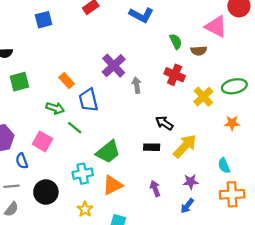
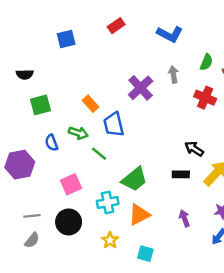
green semicircle: (176, 41) -> (206, 62), turned 49
gray arrow: (137, 85) -> (173, 74), moved
pink square: (42, 141) -> (71, 184), moved, turned 36
blue semicircle: (22, 161) -> (52, 143), moved

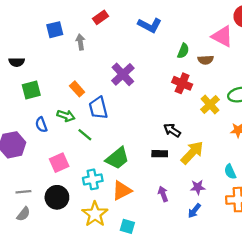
gray arrow: (173, 74) -> (80, 42), moved
yellow star: (110, 240) -> (95, 214), size x1.6

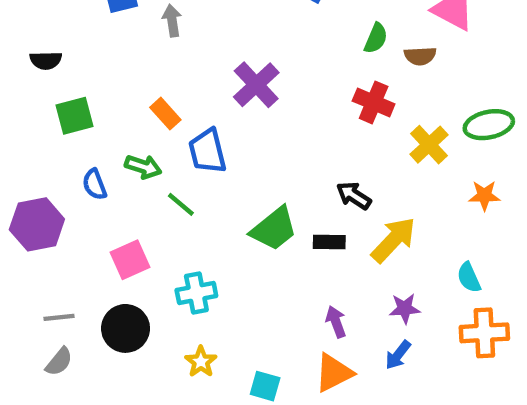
green trapezoid: (117, 158) -> (274, 229), moved
orange triangle: (122, 191) -> (334, 373), moved
yellow star: (95, 214) -> (201, 362), size x0.6

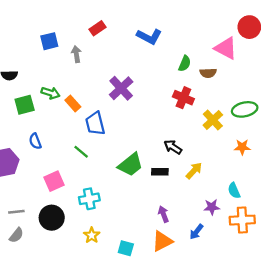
green arrow: (143, 167) -> (50, 93), moved
yellow arrow: (394, 240) -> (194, 171), size x0.7
purple star: (405, 308) -> (212, 207), moved

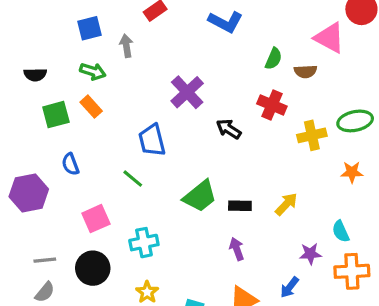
green arrow: (50, 93) -> (93, 71), moved
orange rectangle: (73, 104) -> (91, 107), moved
yellow cross: (213, 120) -> (312, 135), turned 30
black arrow: (173, 147) -> (229, 129), moved
purple arrow: (163, 214) -> (237, 249), moved

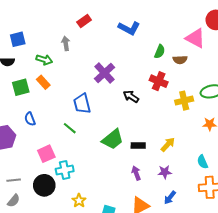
blue square: (90, 28) -> (18, 39), moved
cyan cross: (144, 243) -> (65, 170), moved
purple star: (310, 254) -> (165, 172), moved

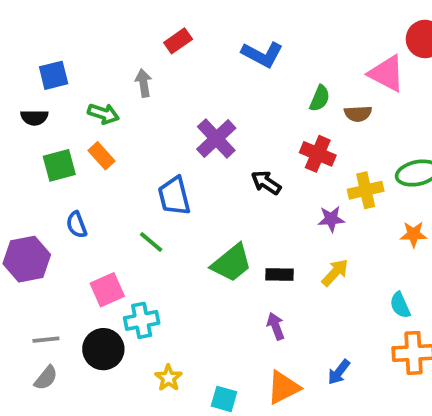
purple star: (165, 172) -> (331, 219), moved

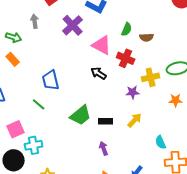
pink triangle: (387, 73) -> (102, 45), moved
purple cross: (216, 139) -> (73, 25), moved
cyan semicircle: (400, 305) -> (161, 142), moved

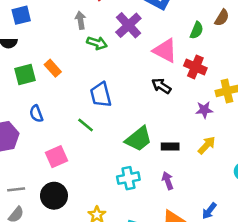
green arrow: (14, 37) -> (97, 43), moved
brown semicircle: (147, 37) -> (222, 18), moved, turned -56
cyan cross: (34, 145) -> (128, 178), moved

